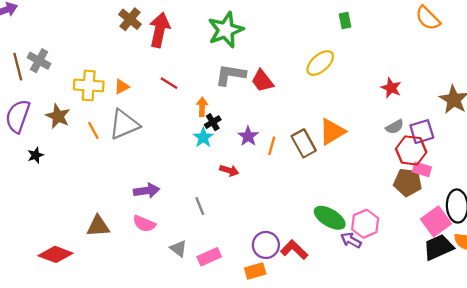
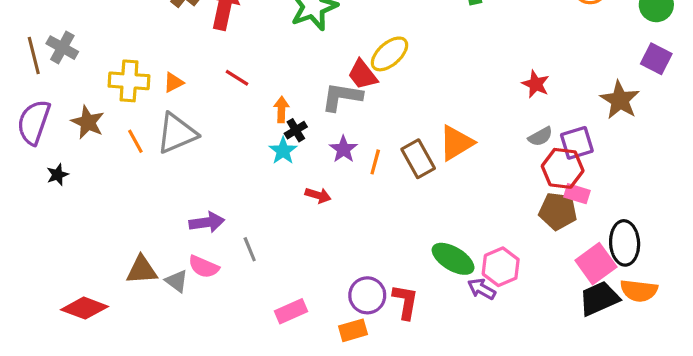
yellow ellipse: (320, 63) -> (389, 54), moved
gray L-shape: (230, 75) -> (342, 97), moved
gray line: (200, 206) -> (250, 249), moved
gray triangle: (178, 249) -> (177, 281), moved
red L-shape: (294, 250) -> (405, 302), turned 56

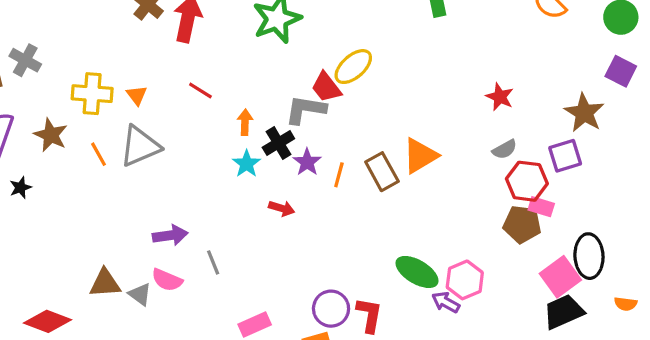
orange triangle: (173, 83) -> (137, 95), turned -40
black cross: (296, 130) -> (278, 143), moved, size x1.4
purple square: (577, 143) -> (565, 156), moved
orange semicircle: (639, 291) -> (626, 304), moved, size x0.6

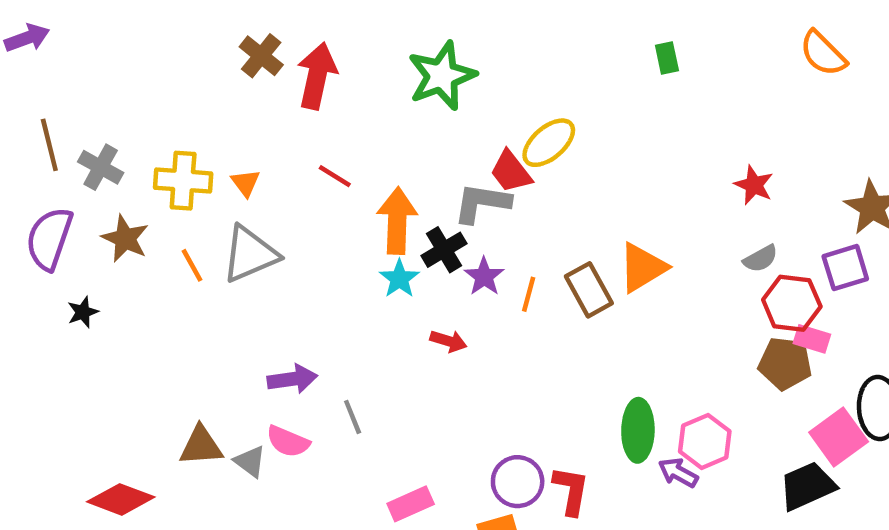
gray cross: (25, 60) -> (101, 167), moved
orange arrow: (245, 122) -> (397, 221), size x1.8
green ellipse: (417, 272) -> (638, 430), turned 60
black trapezoid: (564, 312) -> (807, 486), moved

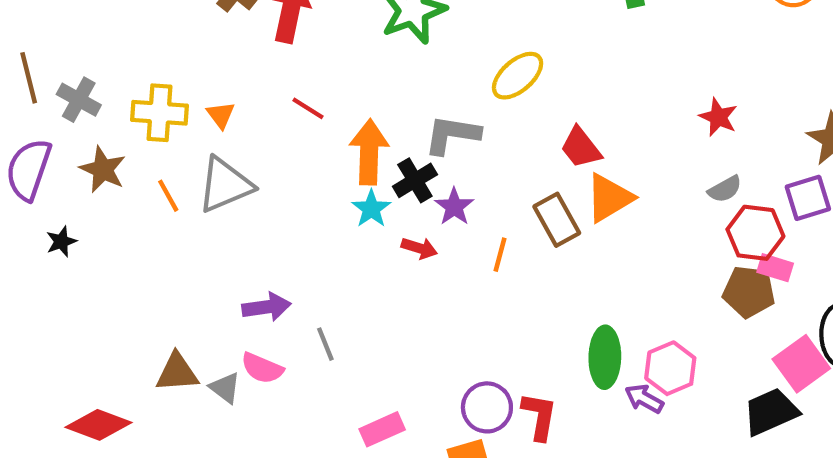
red trapezoid: (511, 172) -> (581, 148), moved
orange line: (529, 294) -> (500, 255), moved
red arrow: (448, 341) -> (419, 248), moved

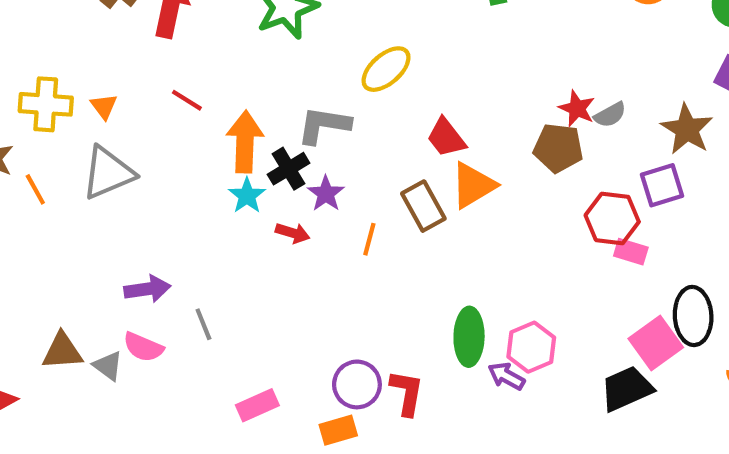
gray semicircle: (725, 189) -> (610, 115), moved
orange line: (168, 196) -> (35, 189), moved
brown pentagon: (749, 292) -> (558, 148), moved

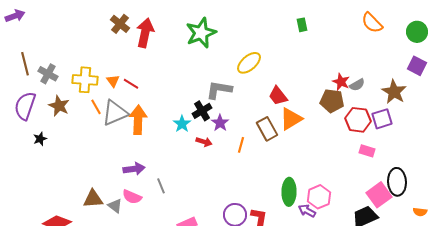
red line: (187, 100) -> (131, 84), moved
orange arrow: (245, 142) -> (138, 120), moved
orange line: (35, 189) -> (96, 107), moved
red hexagon: (612, 218) -> (358, 120), moved

